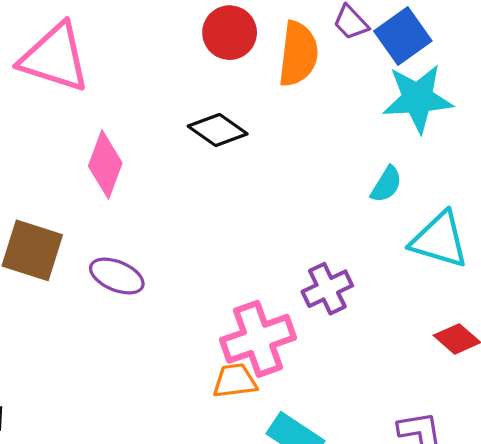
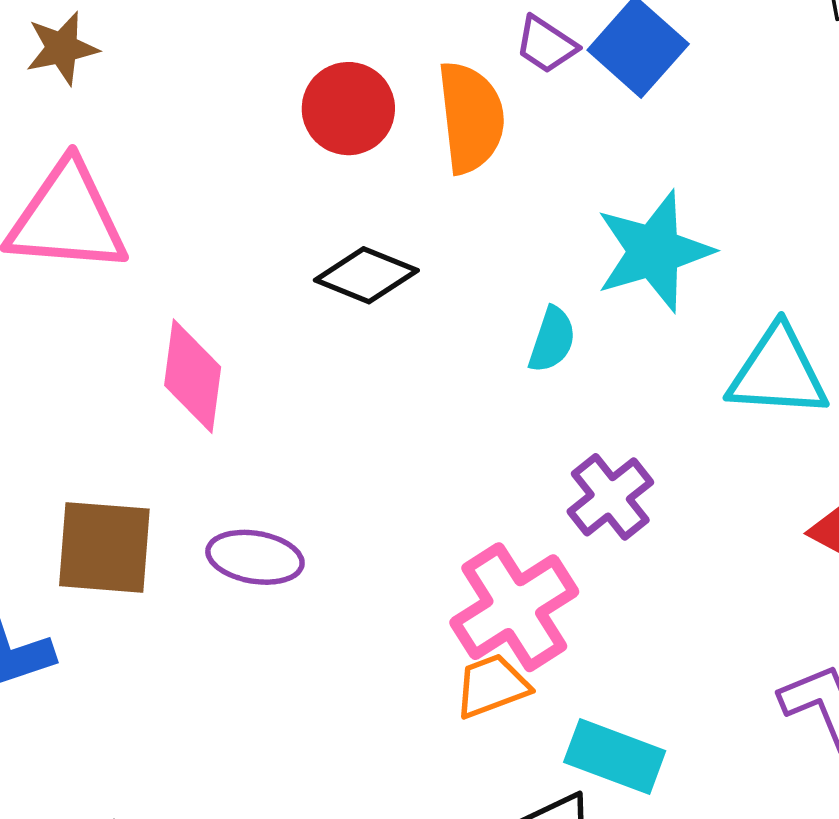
cyan star: (418, 98) -> (654, 251), moved
cyan semicircle: (386, 184) -> (552, 340), moved

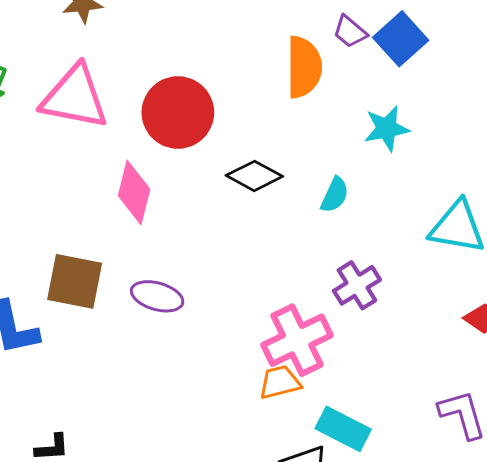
red circle: (348, 109) -> (178, 112), moved, size x1.4
cyan star: (654, 251) -> (387, 129), moved, size x0.7
black diamond: (366, 275) -> (254, 176), moved

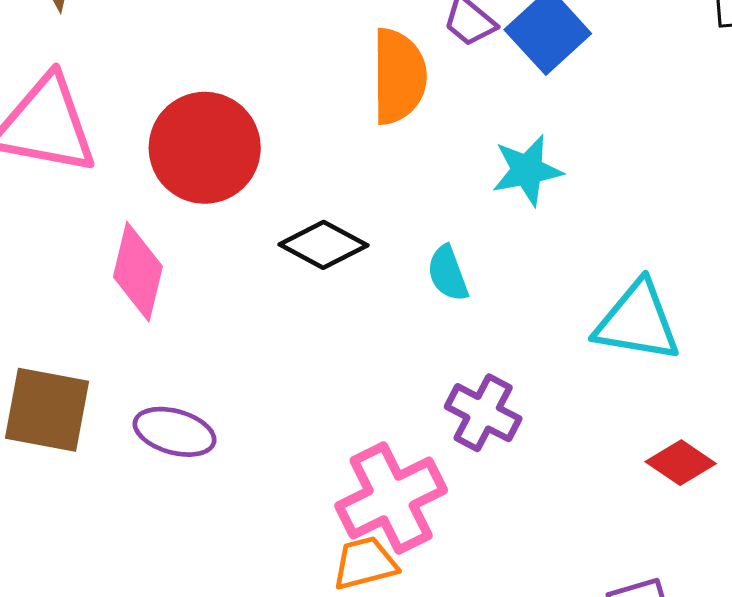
cyan semicircle: (335, 195) -> (448, 273), turned 135
purple cross: (357, 285) -> (483, 413), turned -30

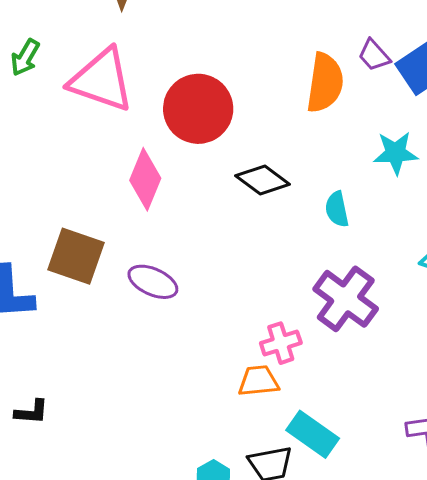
purple cross: (483, 413) -> (346, 299), size x1.4
pink cross: (391, 498) -> (281, 343), size x0.6

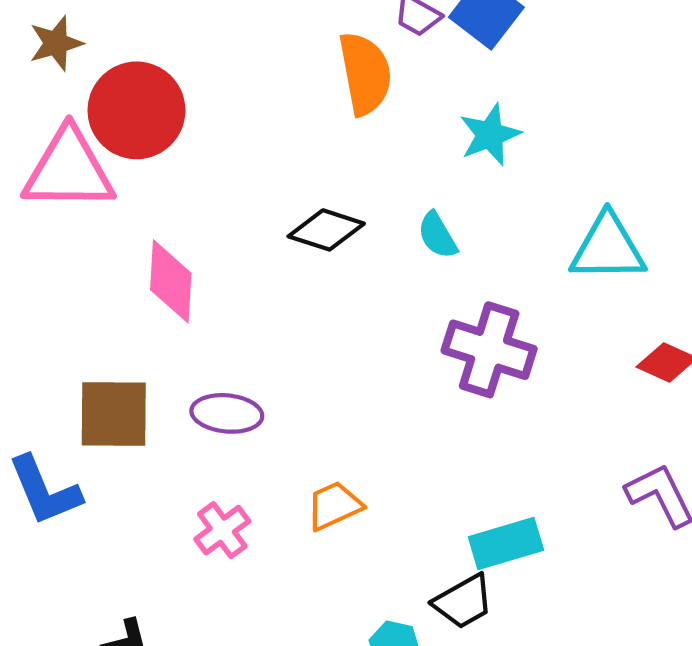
red circle: (198, 109) -> (136, 110), moved
pink cross: (281, 343) -> (222, 530), moved
orange trapezoid: (258, 381) -> (334, 506), moved
cyan rectangle: (313, 434) -> (506, 544), turned -33

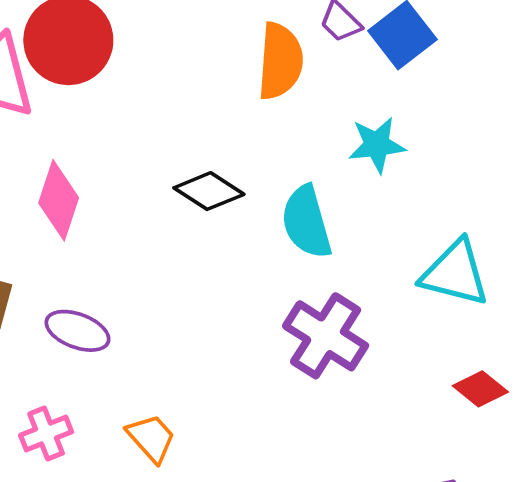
cyan semicircle: (437, 235) -> (306, 222), size x1.6
orange trapezoid: (334, 506) -> (151, 438), turned 58

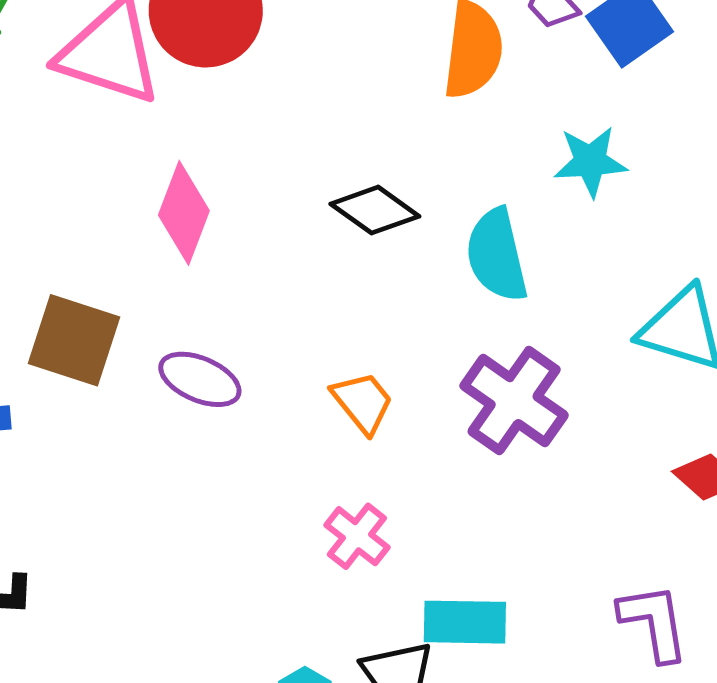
pink cross: (46, 434) -> (357, 536), moved, turned -33
orange trapezoid: (151, 438) -> (363, 402), moved

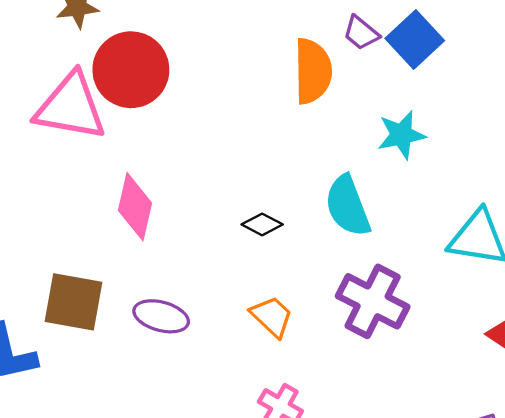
black diamond: (375, 210) -> (262, 224), moved, size x0.7

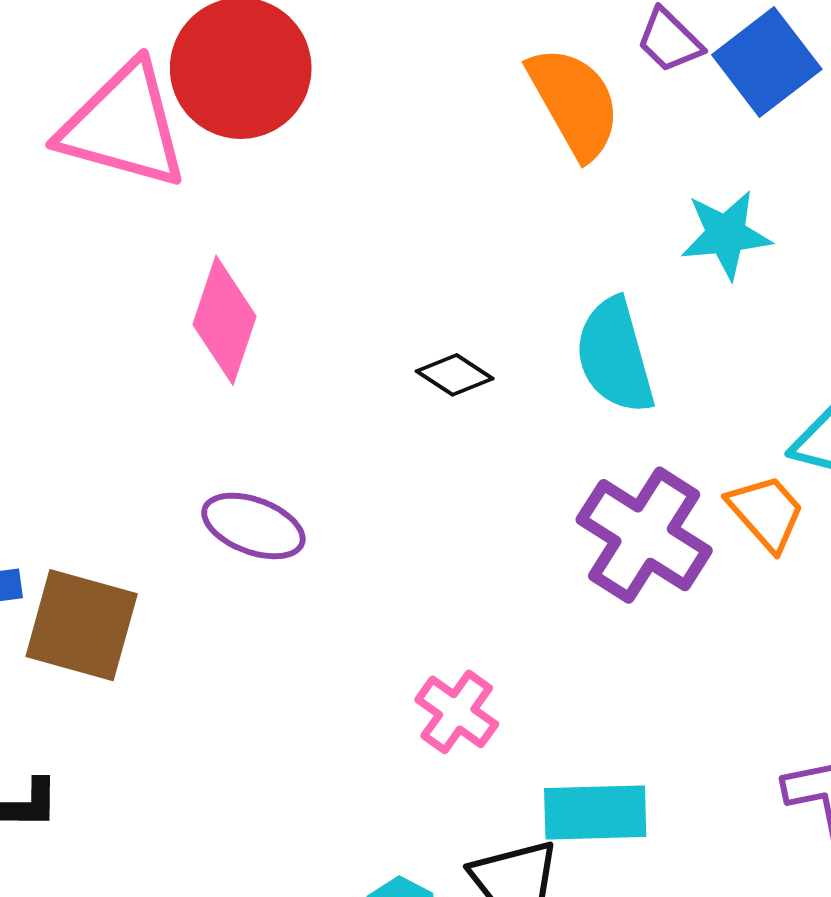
orange semicircle: (313, 71) -> (574, 102), turned -34
brown square: (73, 302) -> (82, 625), moved
orange trapezoid: (272, 317) -> (766, 512), moved

